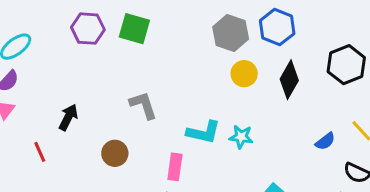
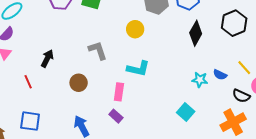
yellow circle: (244, 74) -> (135, 29), moved
cyan star: (241, 137) -> (200, 80), moved
blue semicircle: (325, 141) -> (220, 75), turned 64

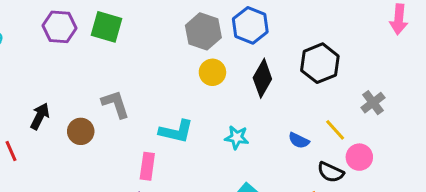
yellow circle: (135, 29) -> (212, 72), moved
cyan star: (200, 80) -> (237, 137), moved
brown circle: (79, 83) -> (81, 131), moved

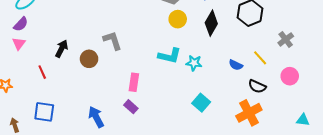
cyan L-shape: (176, 131) -> (170, 56), moved
pink circle: (359, 157) -> (290, 76), moved

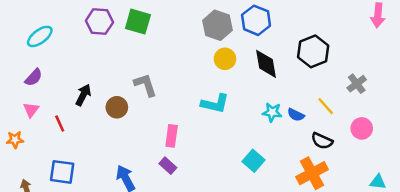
black diamond: (211, 23) -> (266, 64), turned -40
purple semicircle: (21, 24) -> (34, 77), moved
pink triangle: (19, 44) -> (31, 110), moved
cyan star: (194, 63) -> (272, 112), moved

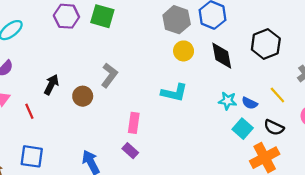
gray L-shape: (145, 85) -> (109, 75), turned 55
cyan square: (254, 161) -> (243, 129), moved

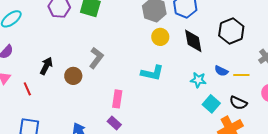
yellow line: (277, 95) -> (241, 75), turned -49
blue semicircle: (250, 103) -> (221, 71), moved

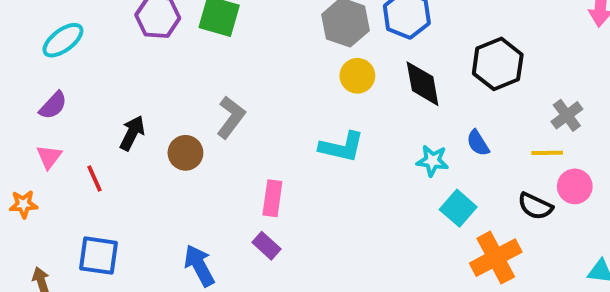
blue semicircle: (221, 71) -> (478, 143), turned 32
yellow line: (241, 75) -> (547, 153), moved
black semicircle: (238, 103) -> (535, 206), moved

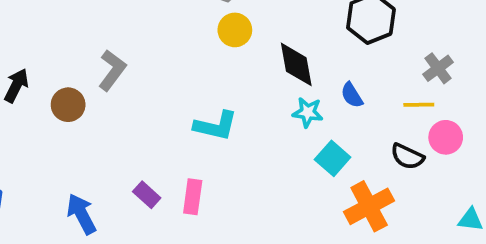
black diamond: (423, 84) -> (296, 64), moved
cyan L-shape: (342, 147) -> (216, 126), moved
pink rectangle: (272, 198) -> (193, 197), moved

